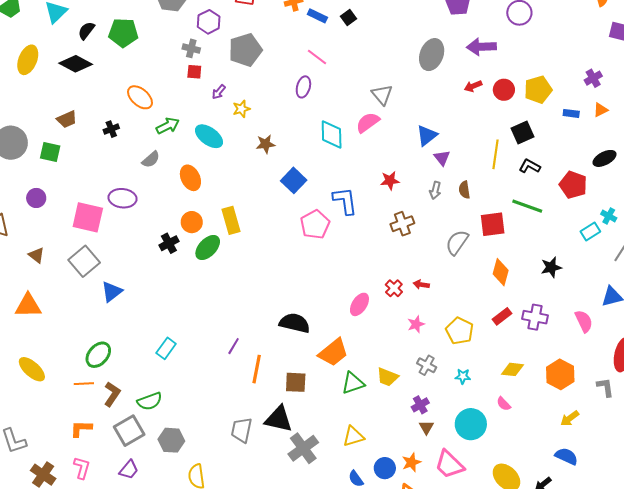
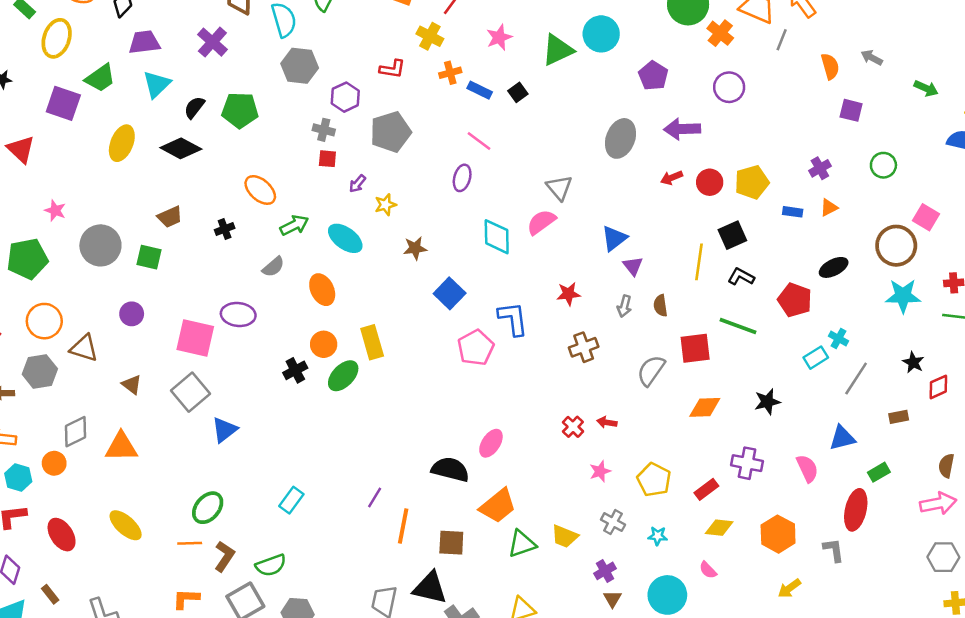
orange diamond: (501, 272) -> (705, 407), turned 72
pink ellipse: (359, 304) -> (491, 443), moved
red rectangle: (502, 316) -> (706, 489), moved

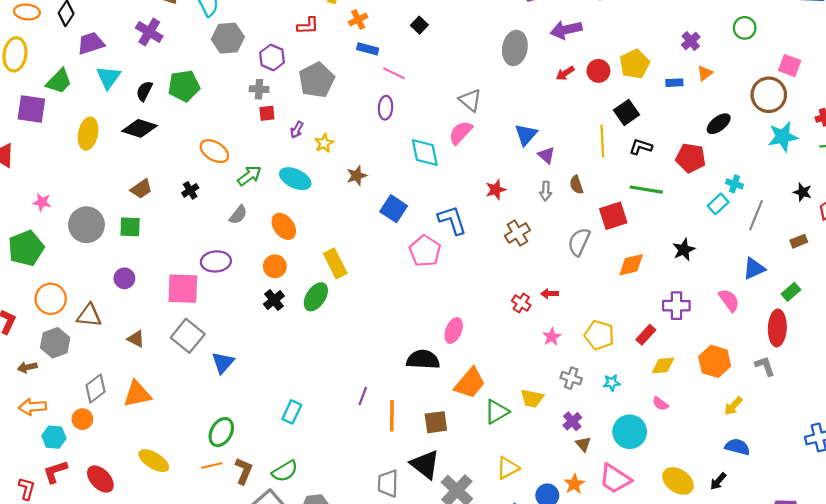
blue rectangle: (480, 90) -> (368, 49), moved
orange circle: (324, 344) -> (275, 266), moved
black triangle: (430, 588) -> (425, 464), turned 36

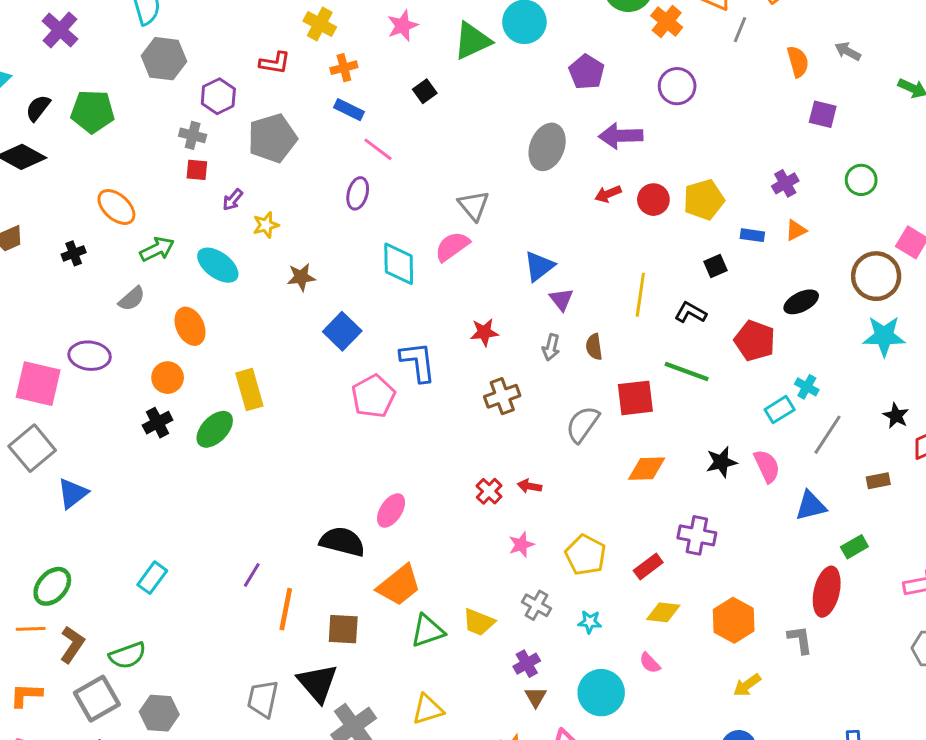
black square: (626, 112) -> (716, 266), moved, size x0.7
pink semicircle: (729, 300) -> (767, 466), moved

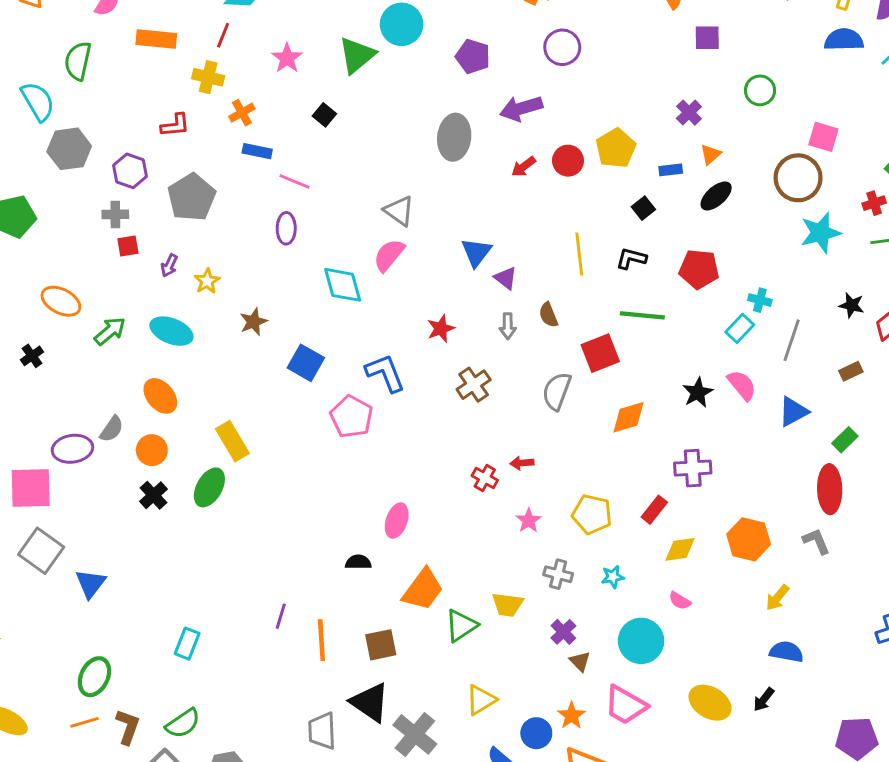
gray semicircle: (132, 299) -> (112, 429), moved
black ellipse: (801, 302) -> (716, 196), moved
black semicircle: (342, 542) -> (358, 562), size x0.6

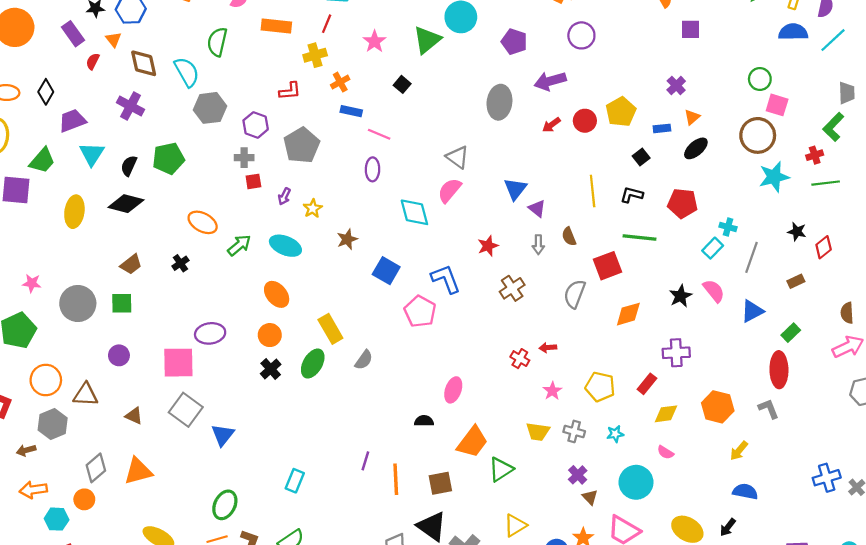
yellow cross: (208, 77) -> (315, 55), turned -30
green circle: (760, 90) -> (760, 79), moved
gray semicircle: (112, 429) -> (364, 360), moved
yellow trapezoid: (507, 605) -> (538, 432), moved

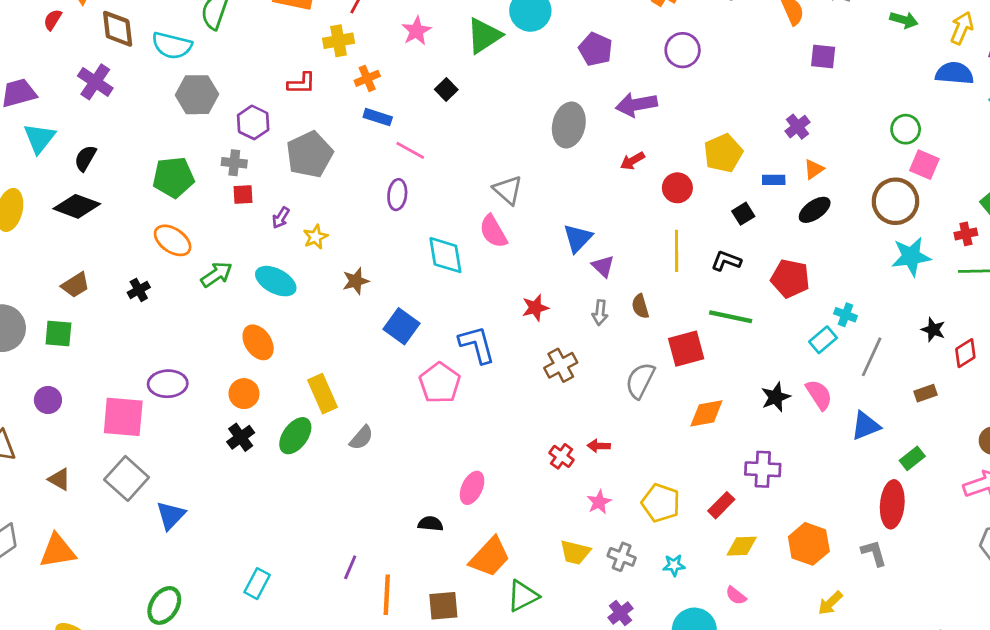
cyan semicircle: (187, 72) -> (172, 46), turned 128
red circle: (585, 121) -> (677, 188), moved
green pentagon: (168, 158) -> (173, 177), moved
pink semicircle: (449, 190) -> (493, 231), turned -76

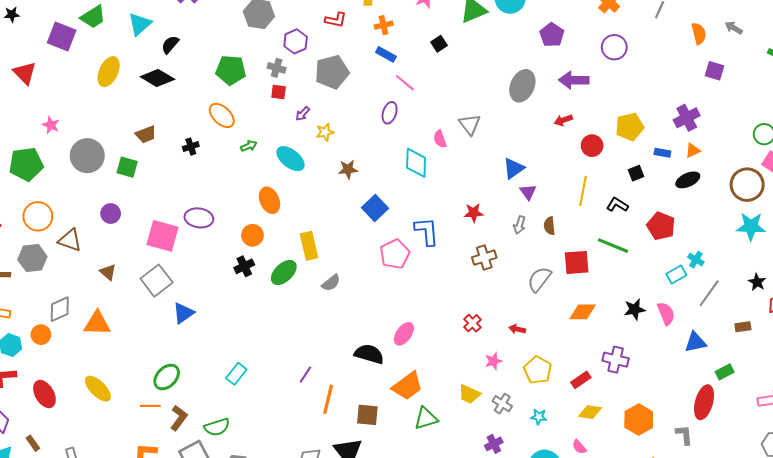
purple cross: (797, 127) -> (687, 118), size x1.4
pink semicircle: (493, 231) -> (440, 139), moved, size x0.7
green arrow: (216, 274) -> (249, 146), size x0.7
red arrow: (599, 446) -> (517, 329), moved
black semicircle: (431, 524) -> (369, 354), size x1.6

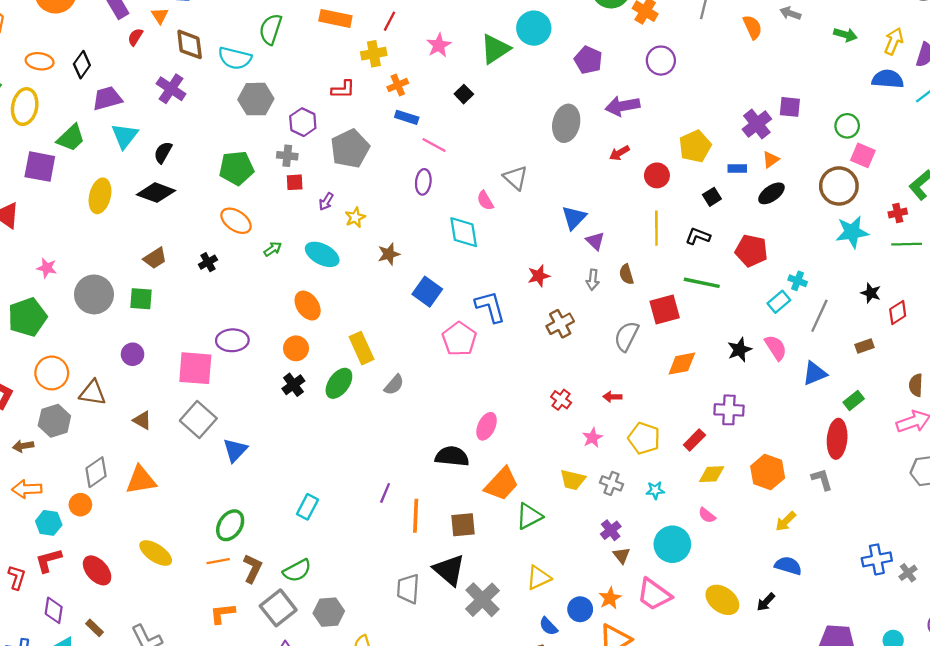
purple square: (715, 71) -> (790, 107), moved

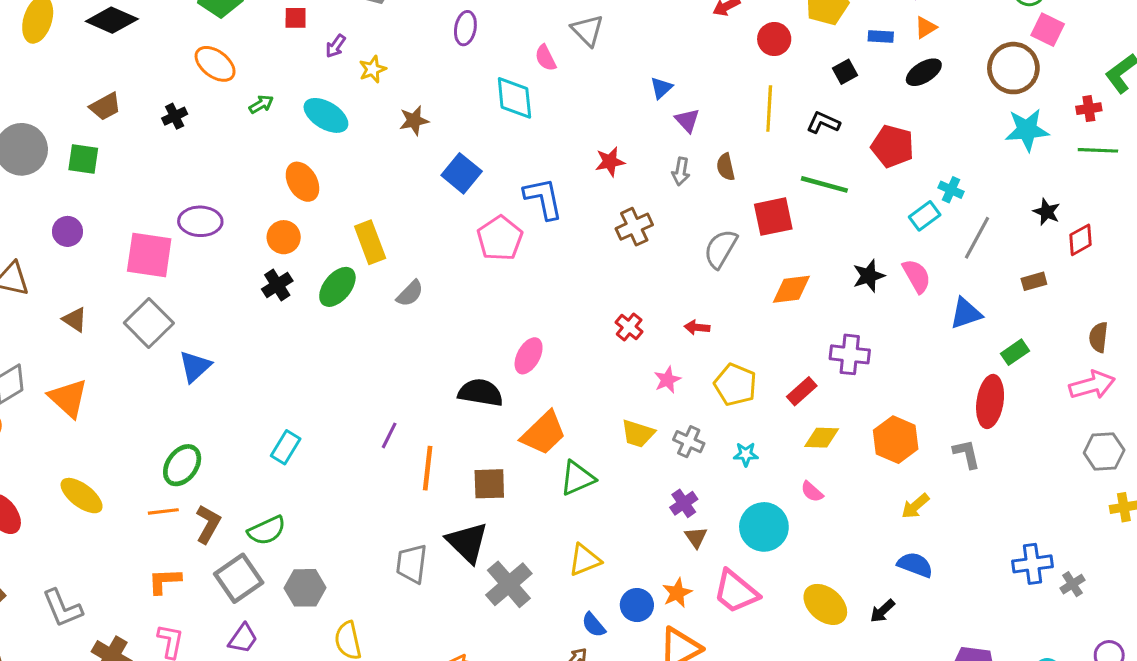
blue triangle: (574, 218) -> (661, 88), size x0.7
orange triangle: (141, 480) -> (68, 398), turned 48

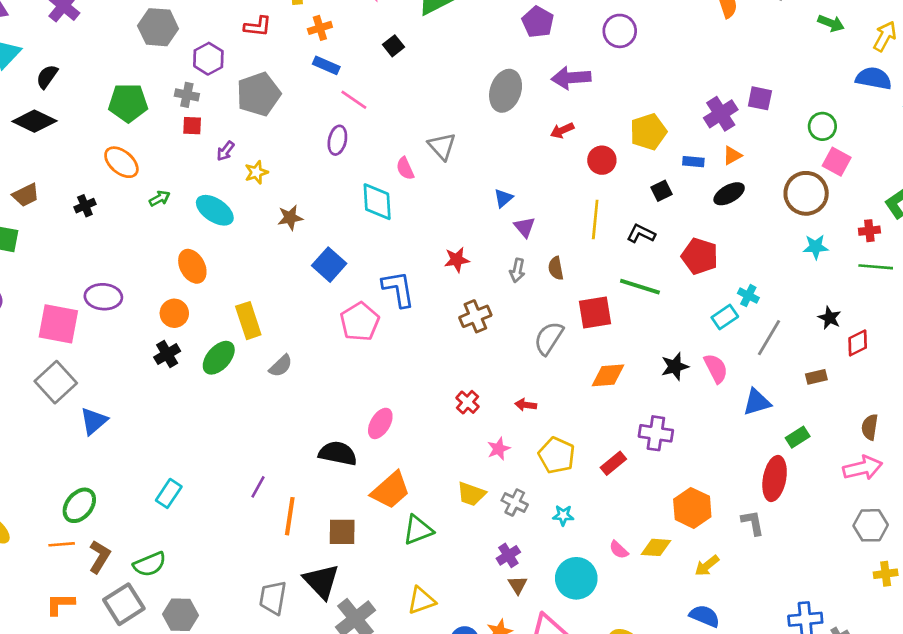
cyan star: (1027, 130) -> (816, 247), size x0.7
yellow diamond: (822, 438) -> (656, 547), moved

